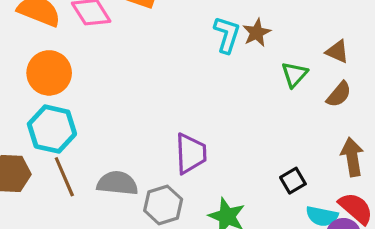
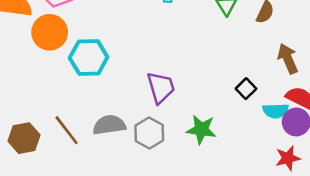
orange circle: (49, 73) -> (50, 32), moved
cyan hexagon: (52, 129) -> (89, 57), moved

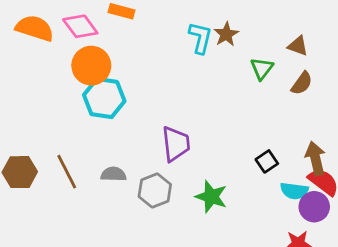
orange circle: (50, 32) -> (91, 66), moved
brown arrow: (288, 59) -> (315, 158), moved
gray semicircle: (109, 125) -> (113, 174), size x0.7

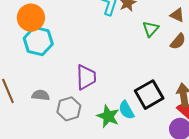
black square: (267, 161) -> (149, 95), size x1.8
cyan semicircle: (294, 191) -> (126, 110), moved, turned 48

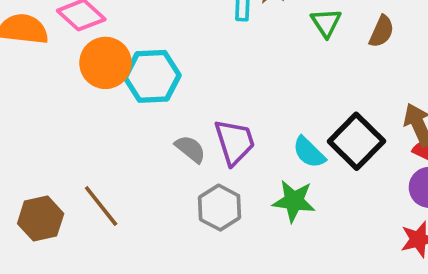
cyan hexagon: (38, 41) -> (152, 76), moved
gray semicircle: (41, 95) -> (190, 149), moved, turned 48
cyan semicircle: (126, 110) -> (309, 152), moved

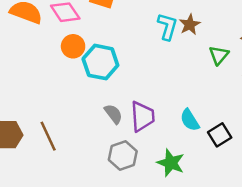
orange circle: (105, 63) -> (73, 46), size x0.7
black square: (356, 141) -> (220, 135), size x0.7
cyan semicircle: (309, 152) -> (190, 120), moved

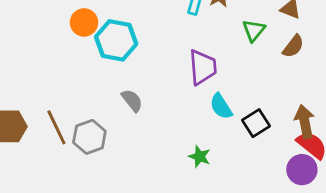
purple trapezoid: (142, 116) -> (203, 67), moved
gray hexagon: (123, 155) -> (89, 137), moved
green star: (171, 163) -> (200, 157), size x0.7

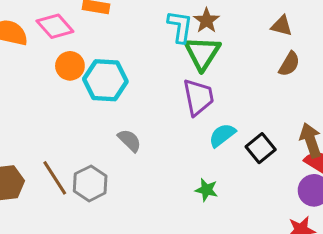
green triangle: (254, 30) -> (202, 53), moved, size x1.5
cyan semicircle: (221, 106) -> (222, 135), turned 92

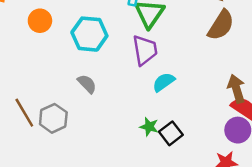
brown semicircle: (289, 64) -> (221, 25), size x1.5
cyan hexagon: (105, 80) -> (89, 34), moved
black square: (261, 148) -> (171, 133), moved

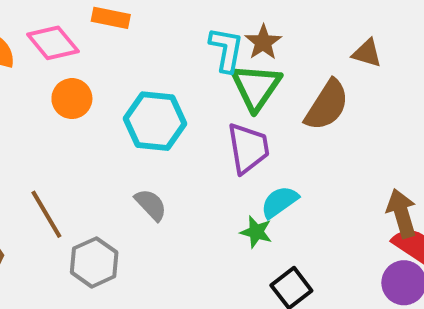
brown semicircle: (221, 25) -> (327, 105), moved
brown line: (24, 113) -> (46, 214), moved
green star: (149, 127) -> (256, 232), moved

